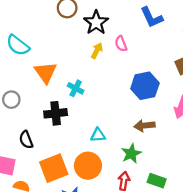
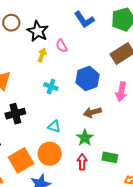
cyan cross: (76, 88) -> (51, 87), moved
cyan triangle: (98, 135) -> (54, 126), turned 32

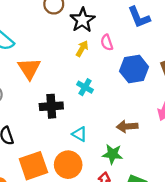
blue hexagon: (88, 78) -> (134, 69), moved
black cross: (15, 114) -> (51, 106), moved
green star: (85, 138) -> (113, 154), turned 30

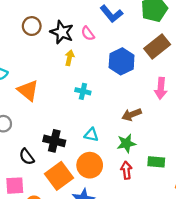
pink semicircle: (107, 42) -> (88, 33), moved
black cross: (51, 106) -> (54, 141), moved, turned 35

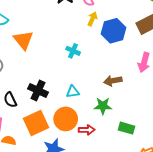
yellow arrow: (69, 58) -> (92, 19), moved
cyan triangle: (91, 135) -> (73, 92), turned -32
red arrow: (126, 170) -> (87, 130), moved, turned 84

